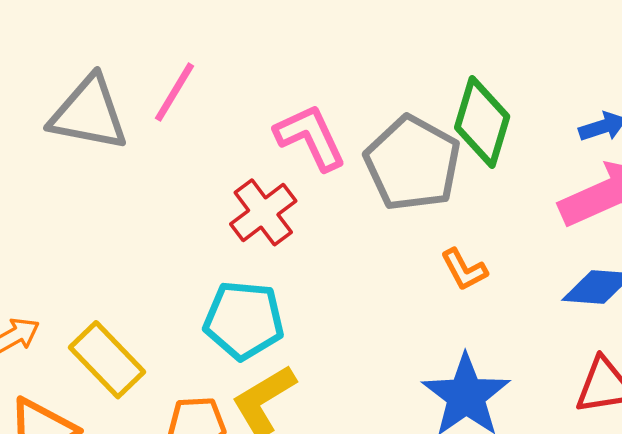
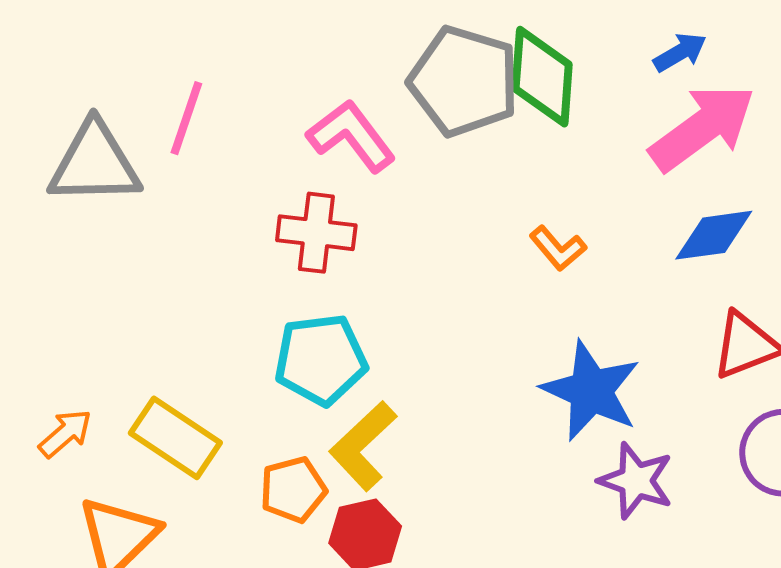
gray pentagon: (413, 163) -> (464, 81), moved
red cross: (263, 212) -> (316, 233), turned -34

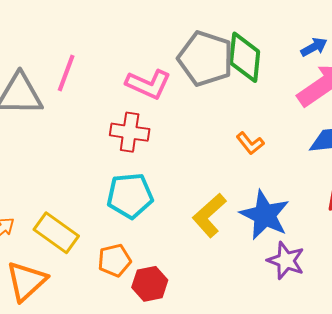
pink L-shape: (351, 136) -> (148, 84), turned 150
yellow L-shape: (363, 446) -> (209, 215), moved

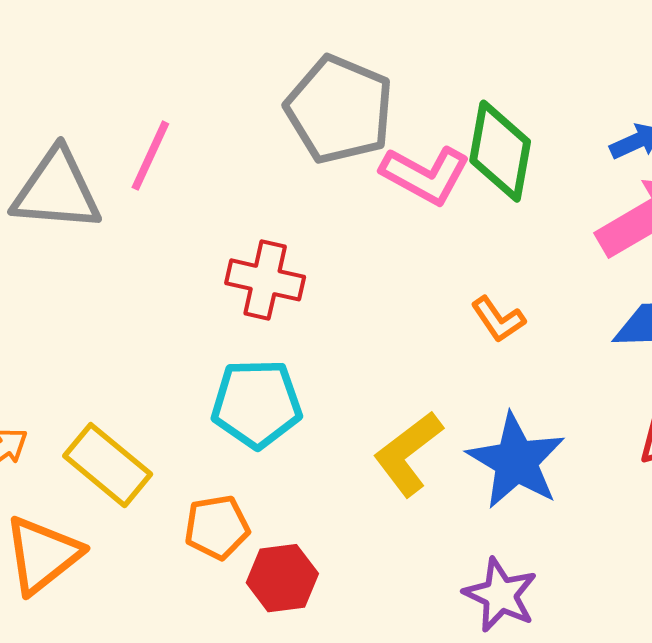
gray pentagon: (205, 58) -> (339, 109), moved
pink L-shape: (148, 84) -> (425, 175), moved
purple star: (286, 261) -> (500, 595), moved

